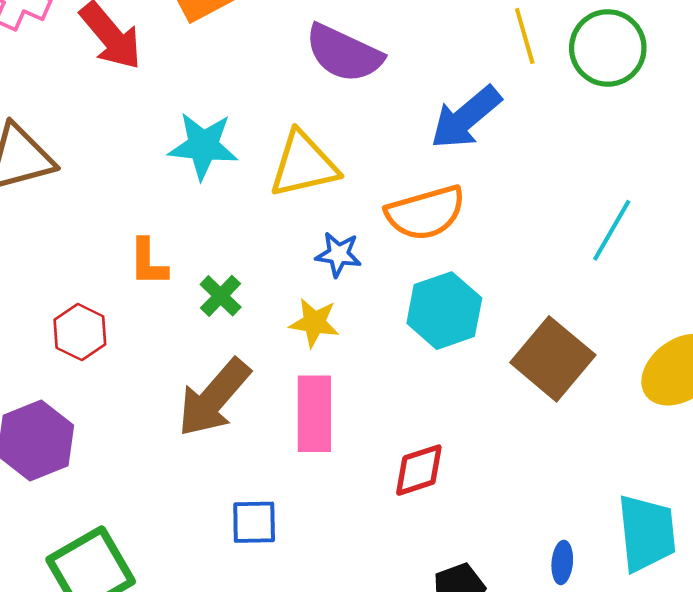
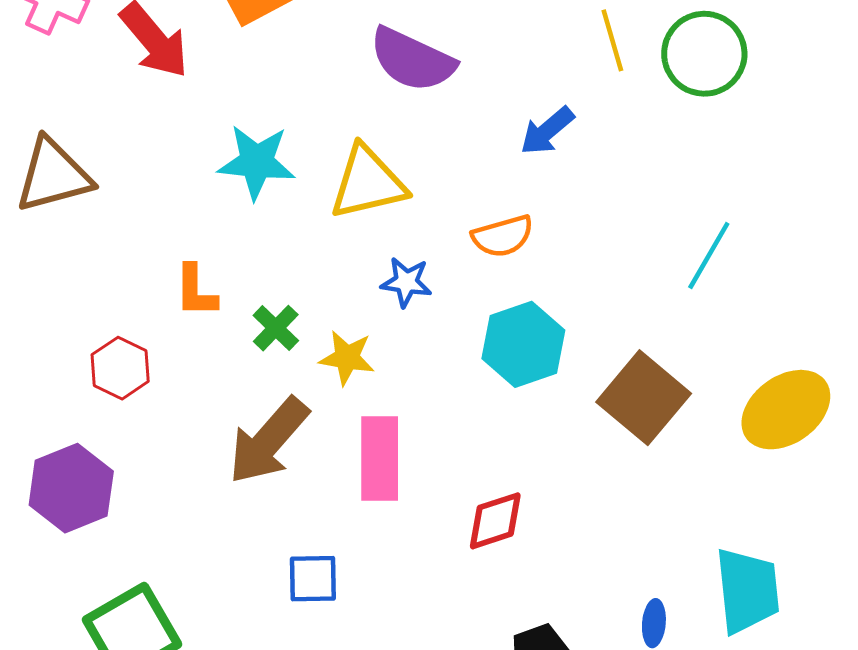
blue arrow: (466, 118) -> (547, 131), size x0.7
orange semicircle: (426, 213) -> (503, 236), size x0.7
yellow star: (314, 323) -> (347, 358), moved

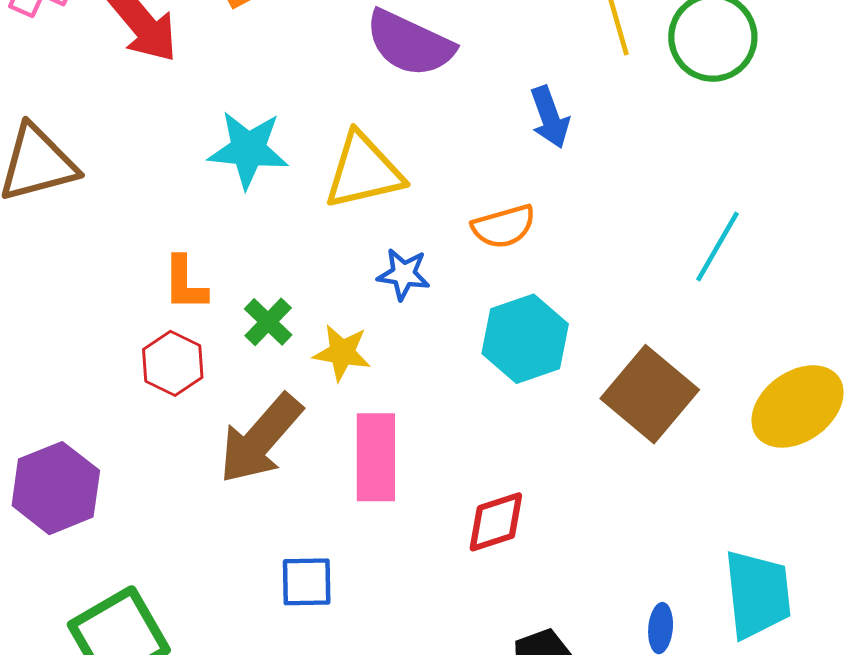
blue arrow: (547, 131) -> (550, 117), turned -70
red hexagon: (120, 368) -> (173, 363), moved

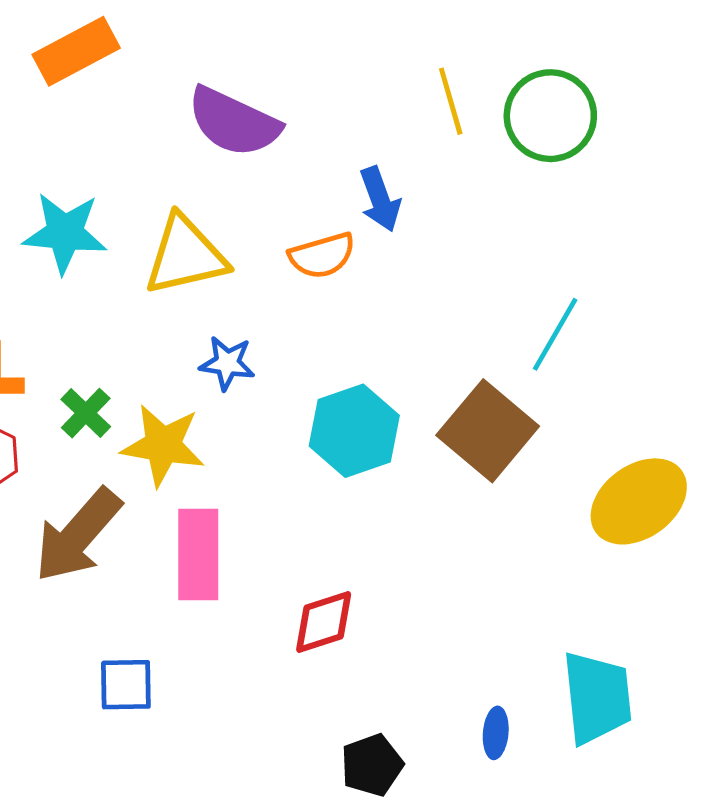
orange semicircle: (504, 226) -> (322, 255), moved
yellow star: (342, 353) -> (163, 445), size x1.4
brown square: (650, 394) -> (488, 431), moved

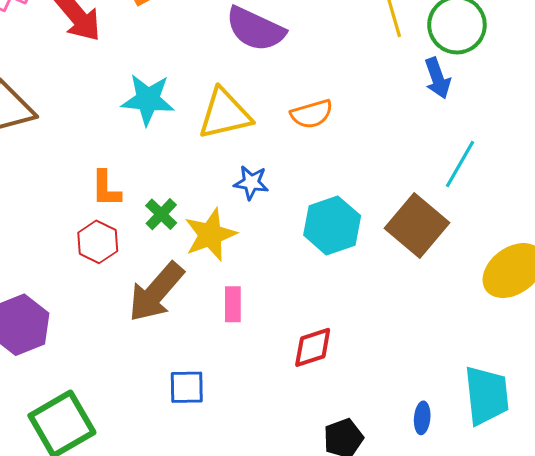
blue arrow: (380, 199) -> (438, 78), moved
yellow star: (163, 445) -> (210, 235), turned -30
pink rectangle: (198, 554) -> (233, 304), size x0.6

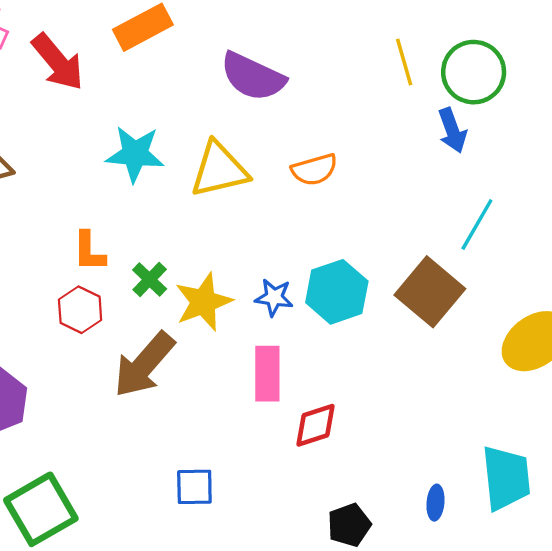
blue star: (251, 182) -> (274, 297), moved
pink rectangle: (233, 304) -> (267, 374), moved, size x1.4
blue square: (187, 387) -> (194, 487), moved

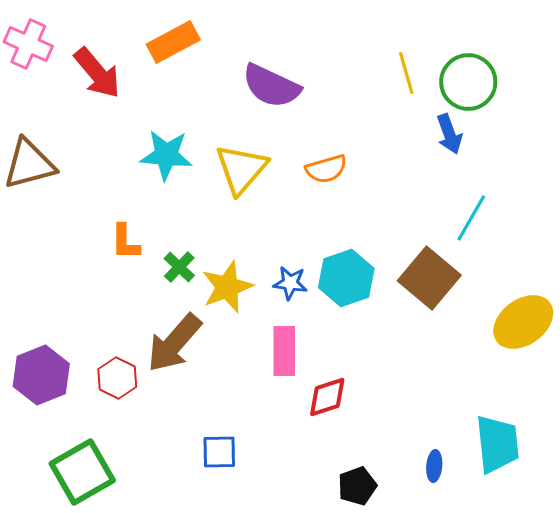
yellow triangle: (219, 170) -> (241, 169), turned -36
red hexagon: (80, 310) -> (117, 378), moved

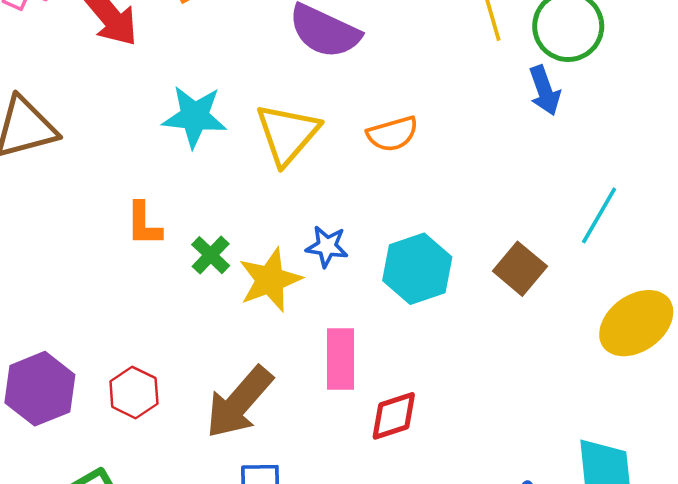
cyan line: (471, 218) -> (599, 215), moved
brown square: (429, 278) -> (520, 269), size x0.7
blue star: (290, 283) -> (327, 246), moved
brown arrow: (174, 343) -> (239, 402), moved

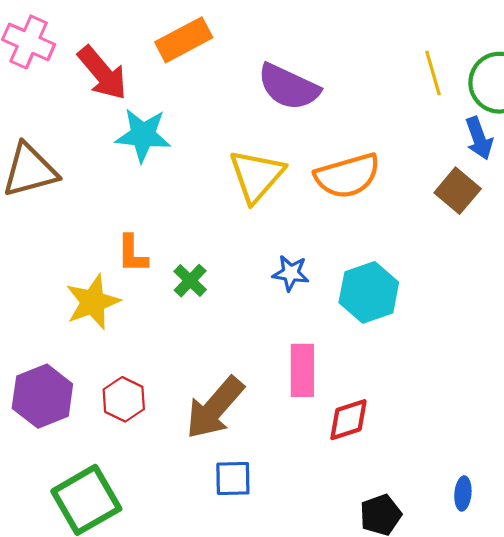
cyan star: (195, 117) -> (143, 135), moved
orange semicircle: (392, 134) -> (347, 176), size x1.5
brown square: (520, 269) -> (458, 191), moved
yellow star: (270, 280) -> (93, 302), moved

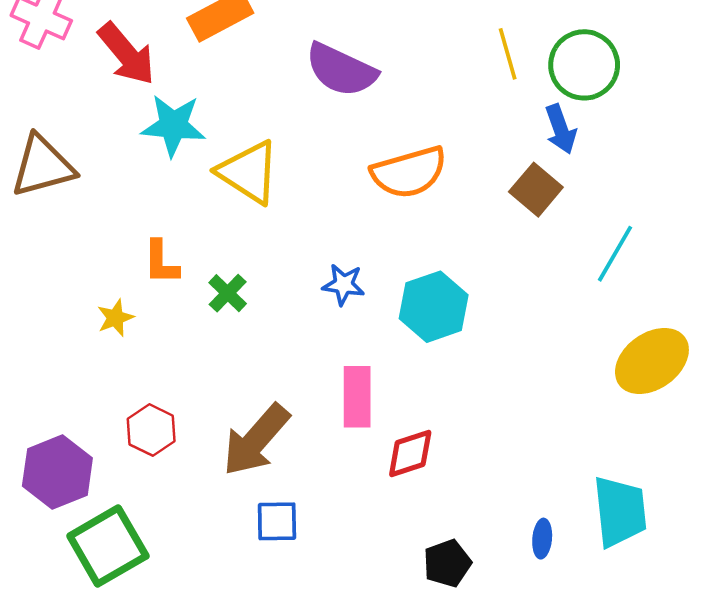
yellow triangle: (256, 176) -> (249, 172), moved, turned -38
yellow star: (93, 302) -> (115, 318), size x0.6
purple hexagon: (42, 396) -> (57, 472), moved

